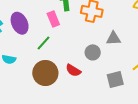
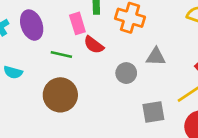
green line: (44, 43) -> (61, 54), turned 56
red semicircle: (73, 70) -> (94, 45), moved

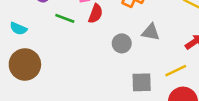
red semicircle: (94, 45) -> (96, 14), turned -114
brown circle: (60, 95) -> (25, 65), moved

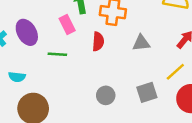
red semicircle: (96, 14) -> (98, 42), moved
gray circle: (122, 43) -> (106, 95), moved

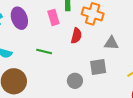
green line: (57, 54) -> (44, 51), moved
gray square: (147, 92) -> (98, 67), moved

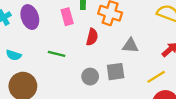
gray circle: (75, 81) -> (90, 77), moved

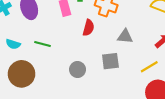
green line: (57, 54) -> (43, 44), moved
gray circle: (90, 77) -> (78, 69), moved

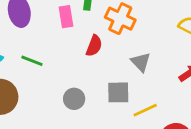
gray triangle: (125, 36) -> (141, 62), turned 35
yellow line: (149, 67) -> (145, 110), moved

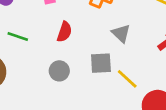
red semicircle: (94, 46) -> (64, 32), moved
yellow line: (145, 110) -> (127, 79), turned 70

